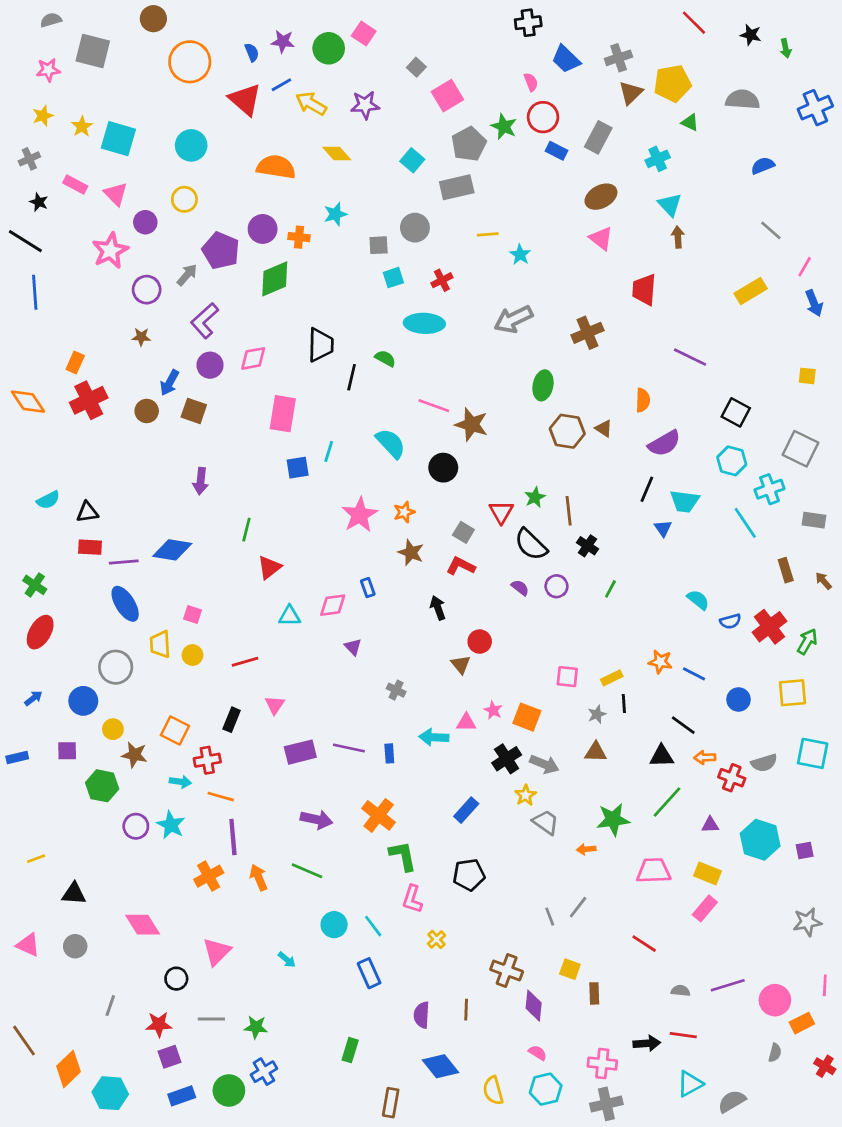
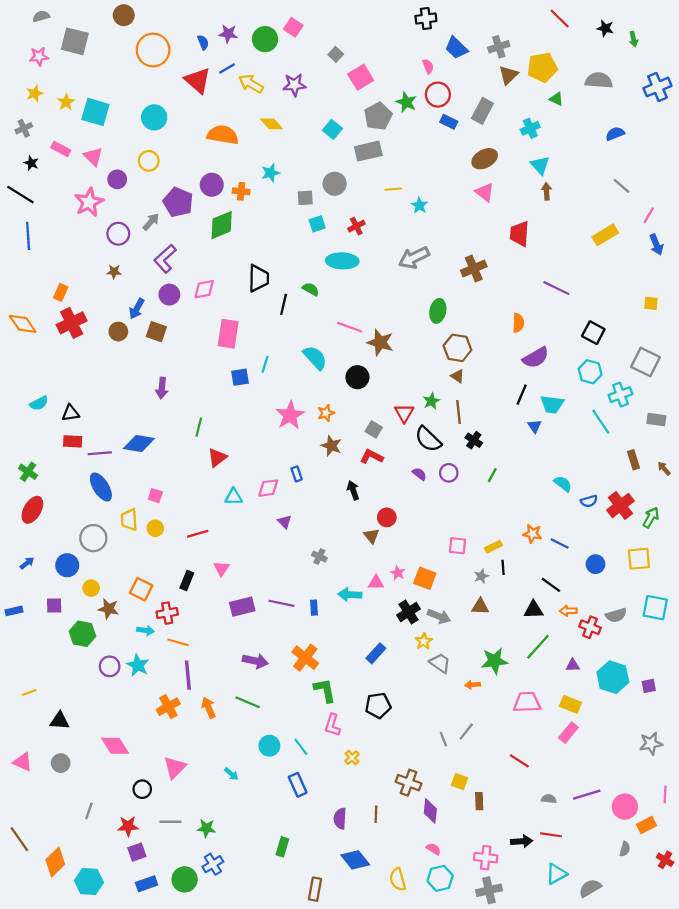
brown triangle: (604, 429) -> (457, 376), moved

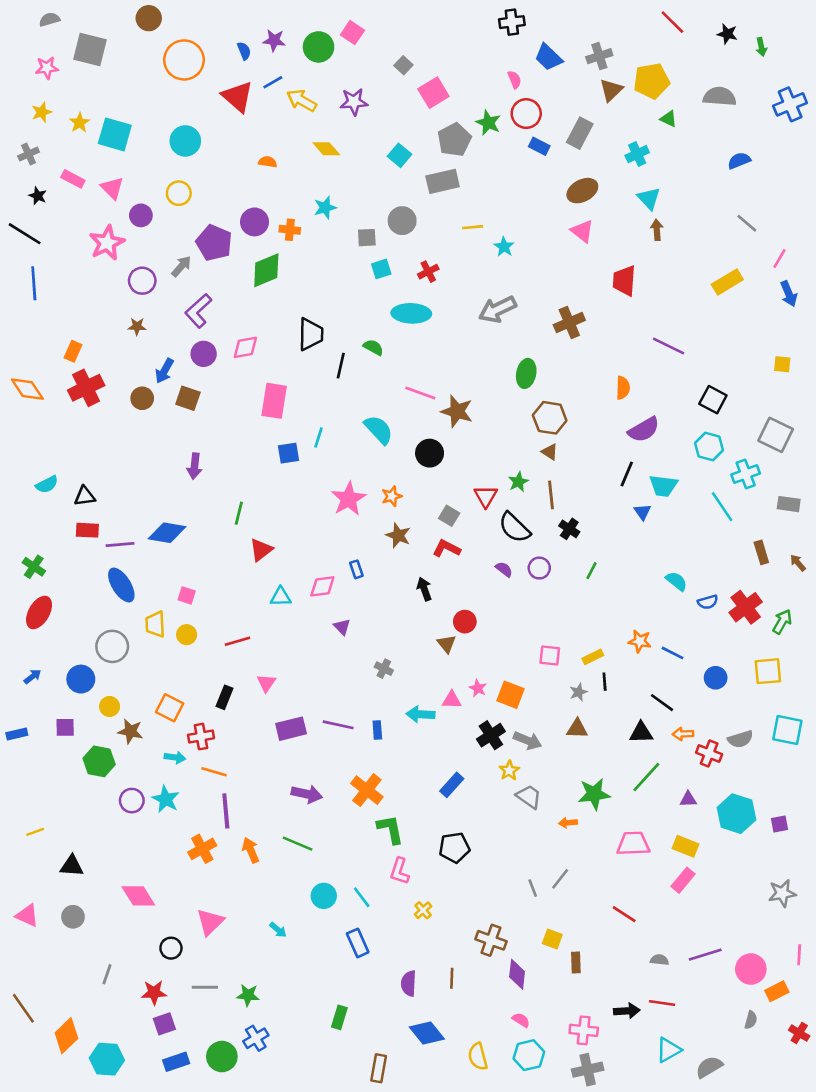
orange semicircle: (223, 135) -> (268, 162), size x0.5

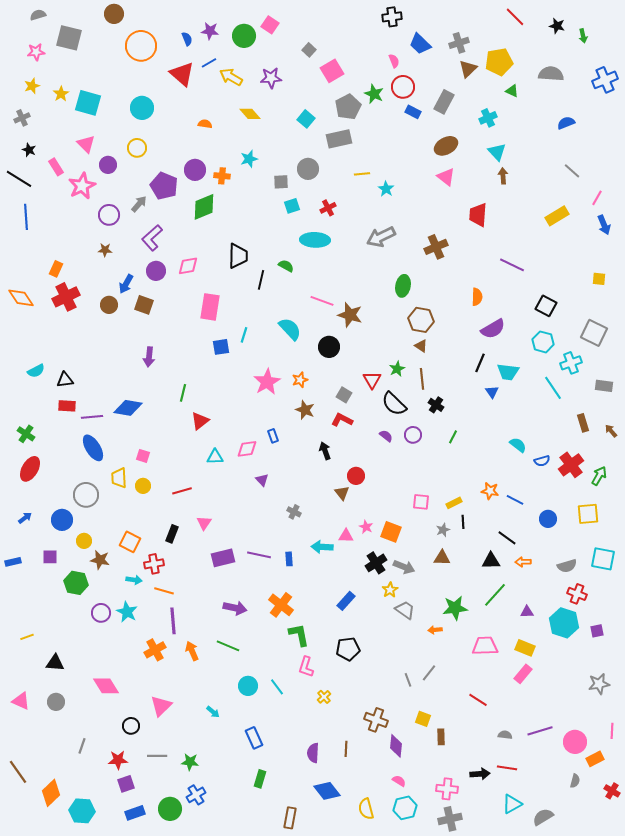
pink rectangle: (73, 179) -> (56, 167), moved, turned 30
red cross: (709, 754) -> (577, 594), moved
blue rectangle: (358, 943) -> (254, 738), moved

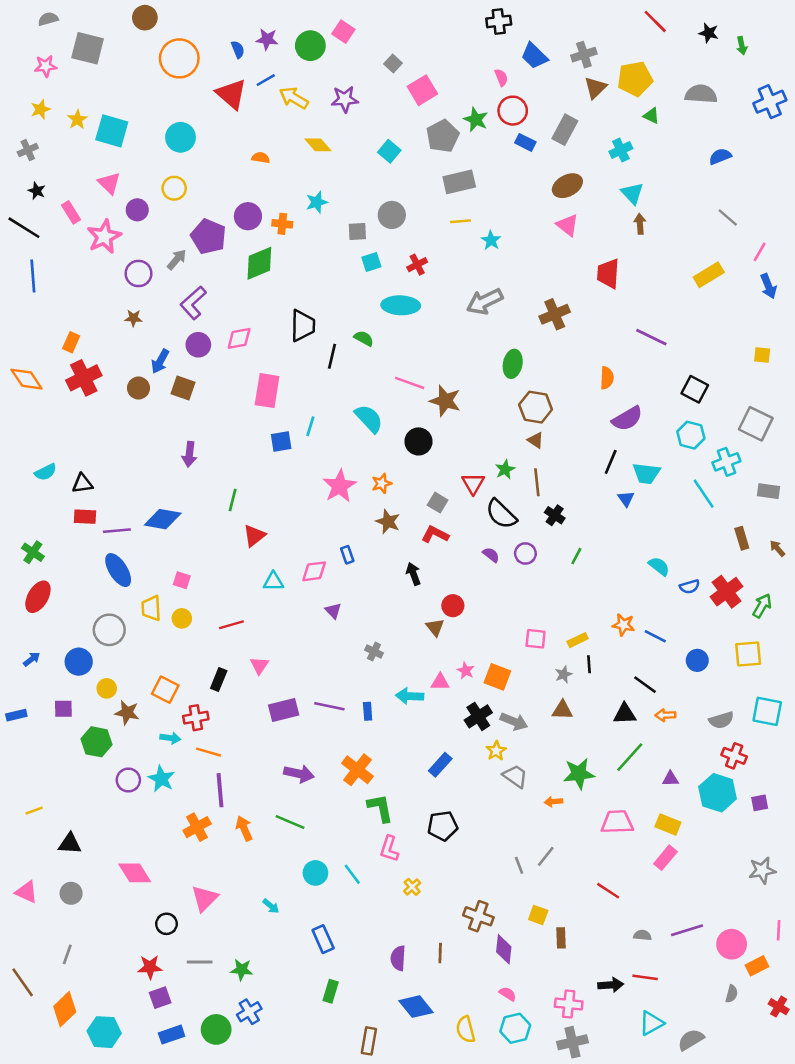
gray rectangle: (339, 139) -> (459, 182), moved
gray line: (82, 746) -> (67, 954), moved

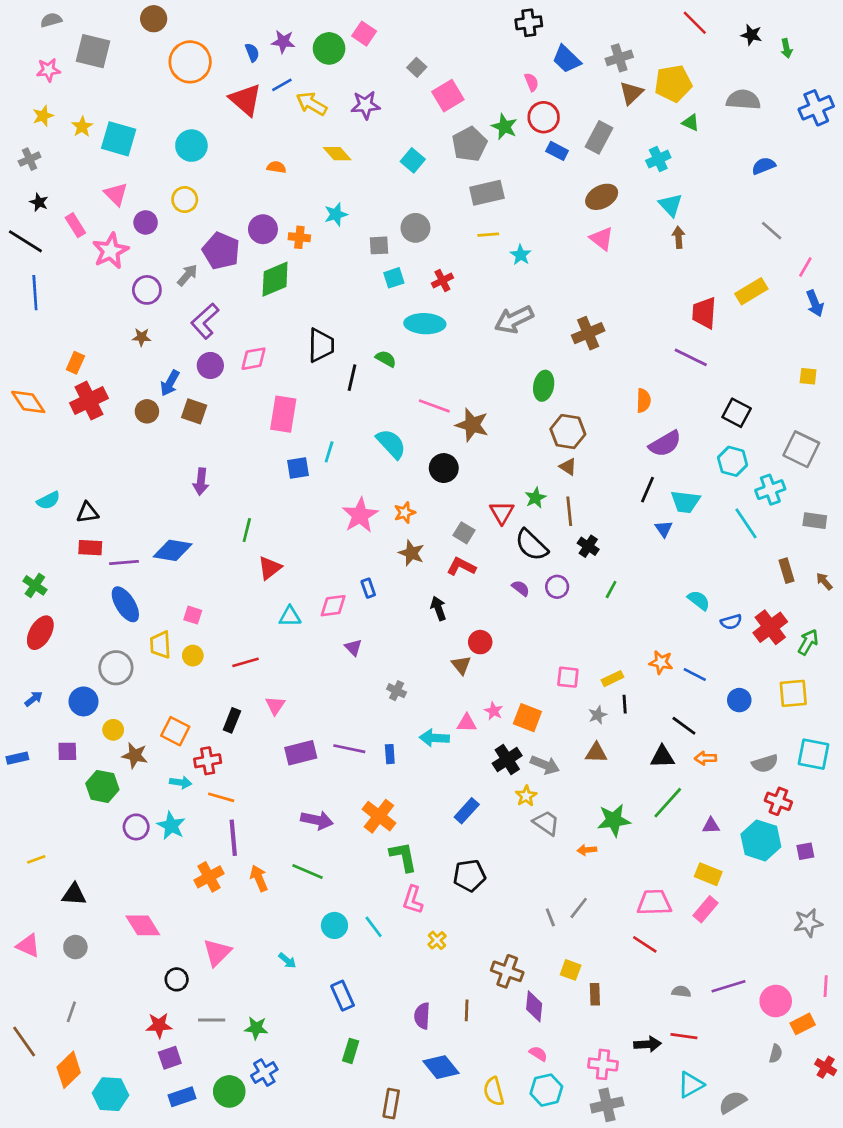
red trapezoid: (608, 273) -> (704, 313), moved
pink trapezoid: (617, 822) -> (654, 903), moved

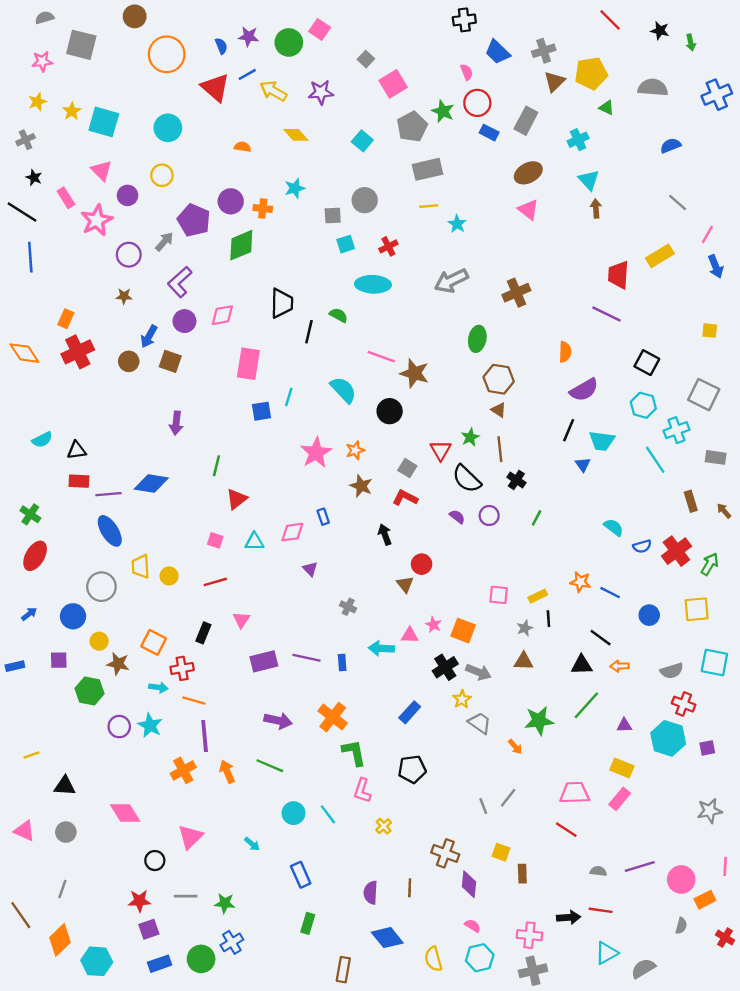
pink square: (193, 615) -> (215, 540), moved
orange arrow: (587, 850) -> (515, 747), turned -126

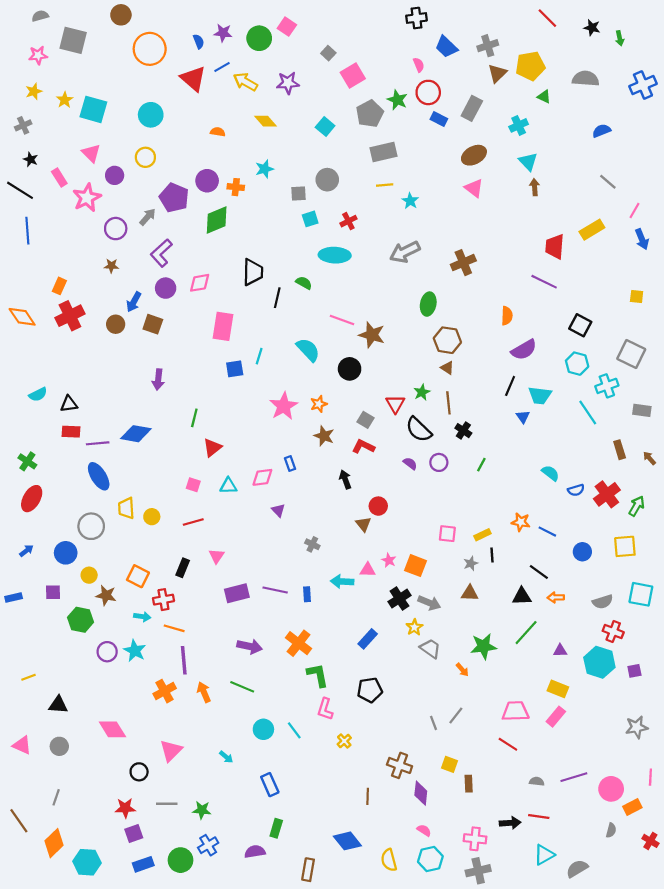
purple semicircle: (371, 893) -> (255, 852), moved, turned 78

